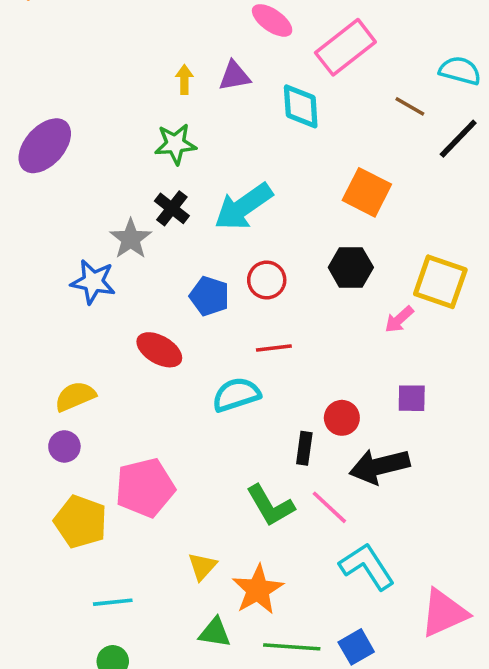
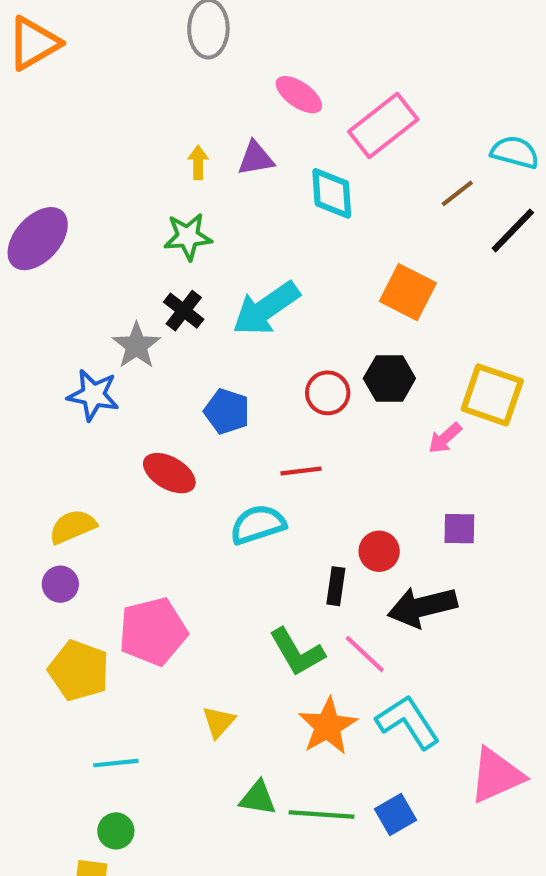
brown line: (410, 106) -> (457, 193), turned -68
red circle: (267, 280) -> (328, 393), moved
orange star: (258, 590) -> (328, 726), moved
green triangle: (215, 633) -> (258, 798), moved

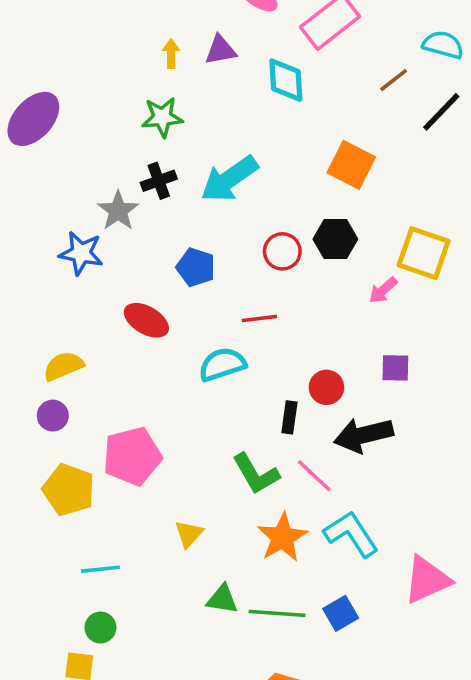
black cross: (184, 311) -> (159, 181), turned 32

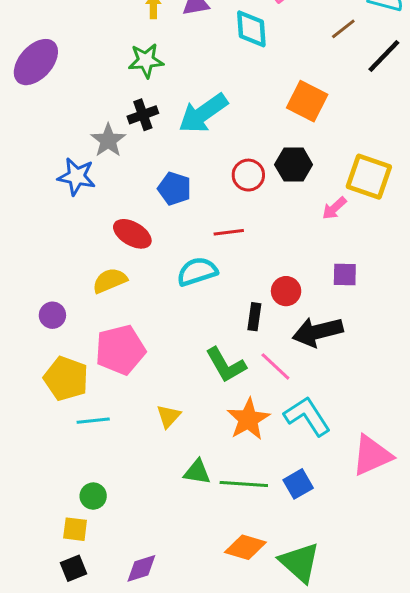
yellow semicircle: (63, 366) -> (110, 281), moved
cyan line: (100, 569) -> (93, 421), moved

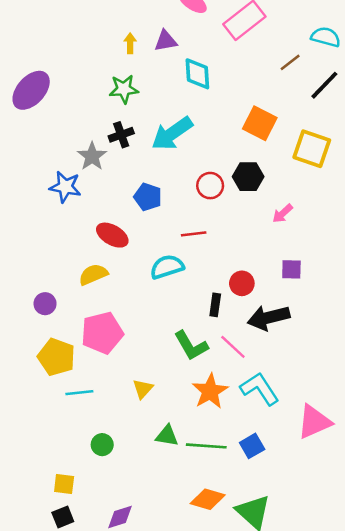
cyan diamond: (251, 29) -> (197, 74), moved
yellow square: (369, 177) -> (312, 149), moved
green circle: (93, 496) -> (102, 445), moved

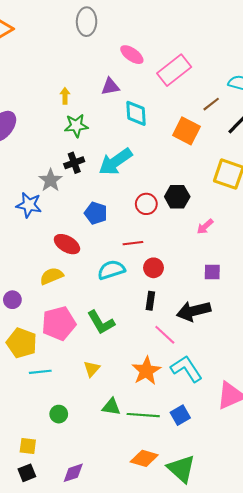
yellow arrow: (130, 43) -> (65, 96), moved
orange square: (260, 123) -> (186, 131), moved
red circle: (242, 283) -> (154, 268), moved
green L-shape: (191, 346) -> (101, 322), moved

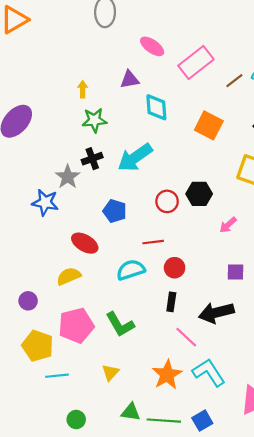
brown line: (211, 104) -> (234, 81), moved

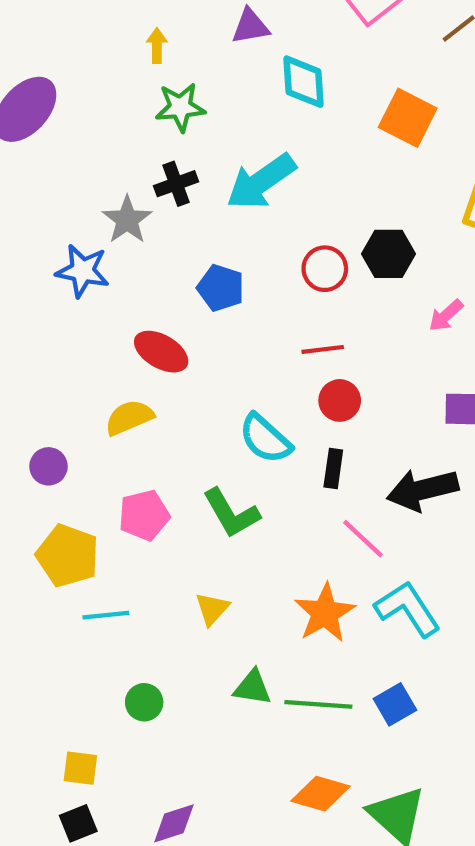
red line: (153, 242) -> (323, 349), moved
cyan semicircle: (131, 270) -> (265, 439), moved, turned -120
pink pentagon: (76, 325) -> (144, 515), size x0.7

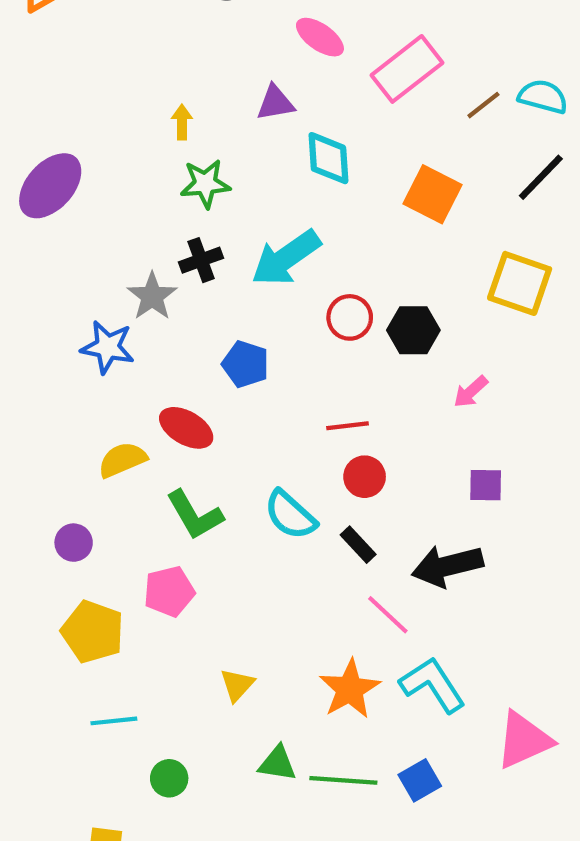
red circle: (325, 269) -> (350, 317), moved
yellow semicircle: (129, 417) -> (122, 460), moved
black rectangle: (333, 468) -> (358, 545), turned -51
green L-shape: (231, 513) -> (195, 515), moved
cyan line: (106, 615) -> (114, 721), moved

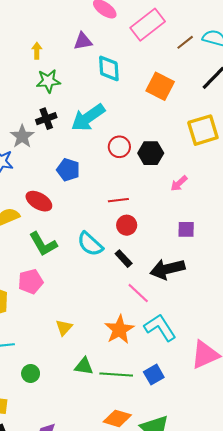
yellow square: (520, 283) -> (203, 130), turned -36

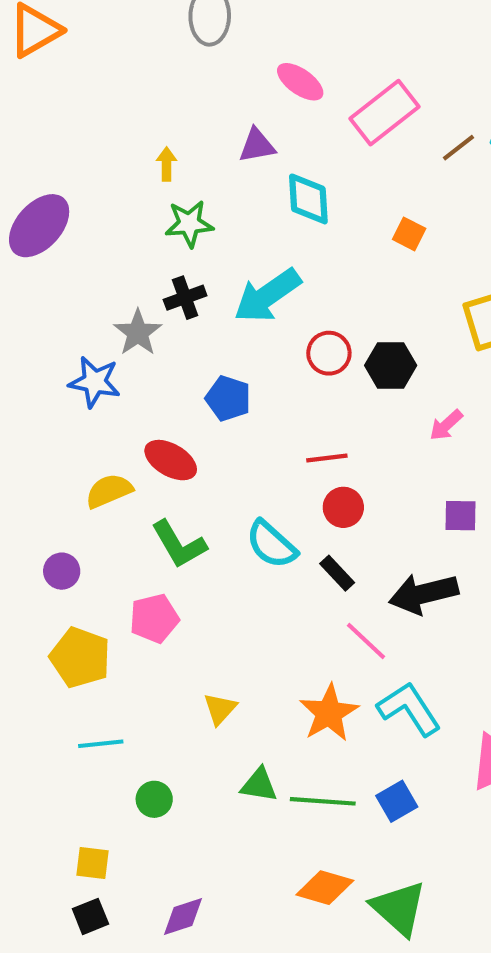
orange square: (160, 86) -> (409, 234), size x0.6

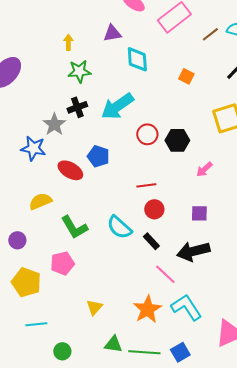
red ellipse: (171, 460) -> (70, 170), moved
purple square: (461, 516) -> (199, 213), moved

